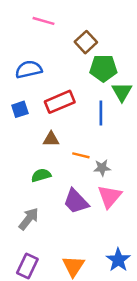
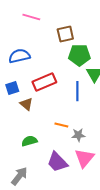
brown square: (86, 42) -> (65, 34), turned 30
brown triangle: (51, 139) -> (26, 104), moved, turned 40

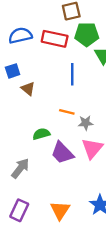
red rectangle: (44, 82) -> (55, 39), moved, turned 35
blue line: (77, 91) -> (72, 74), moved
green semicircle: (29, 141) -> (41, 134), moved

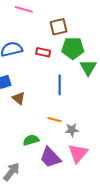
red rectangle: (55, 39) -> (43, 52), size x0.6

